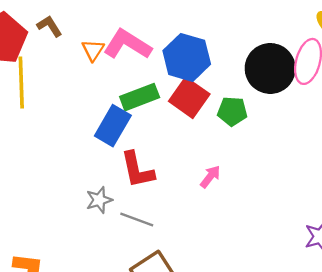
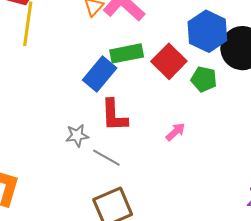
blue hexagon: (187, 57) -> (207, 31), moved

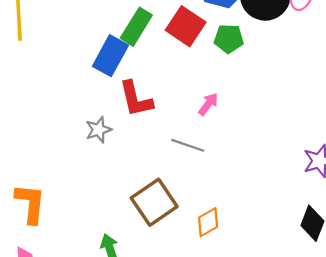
green rectangle: (127, 53) -> (136, 27), turned -36
gray line: (106, 158) -> (188, 145), moved

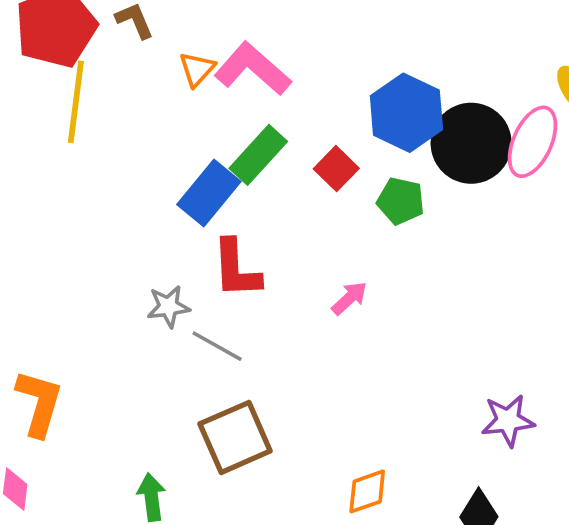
red square: (186, 26) -> (336, 169), size x0.7
gray line: (188, 145) -> (217, 346), moved
orange diamond: (208, 222) -> (367, 491), moved

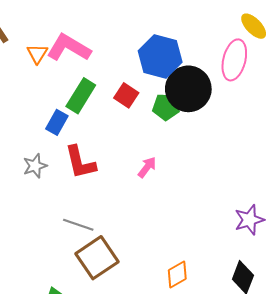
black circle: (471, 143) -> (188, 89), moved
blue rectangle: (209, 193) -> (57, 122), size x0.7
gray star: (168, 307) -> (35, 166), moved
gray line: (217, 346) -> (78, 225), moved

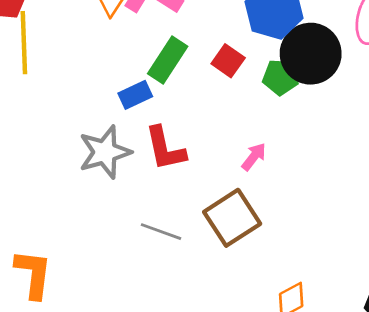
blue rectangle: (57, 122) -> (135, 95), turned 35
gray star: (35, 166) -> (105, 152), size x1.6
brown square: (97, 258) -> (232, 218), moved

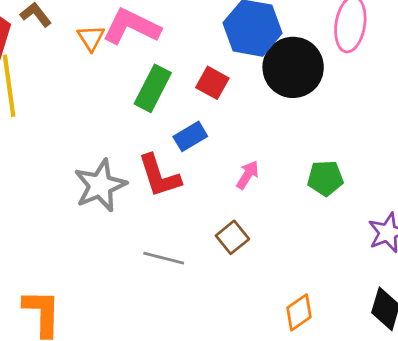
green pentagon: (281, 77) -> (325, 178), moved
blue rectangle: (135, 95) -> (190, 136), moved
brown square: (232, 218) -> (232, 237), size x0.6

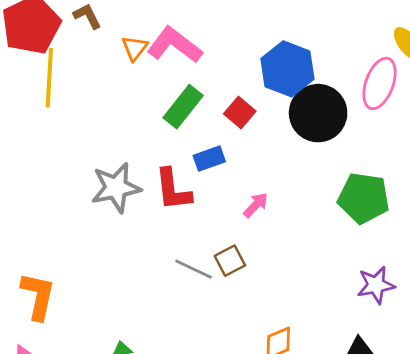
green pentagon: (325, 178) -> (364, 198), moved, size x1.5
gray line: (164, 258) -> (194, 269), moved

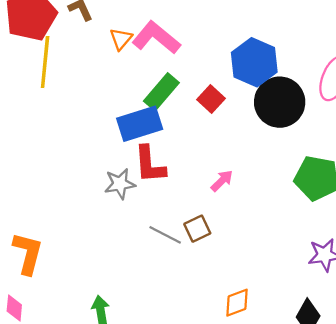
blue rectangle: (209, 159) -> (140, 124), moved, size x1.6
gray star: (116, 188) -> (120, 184), moved, size x0.7

